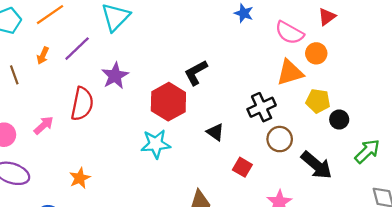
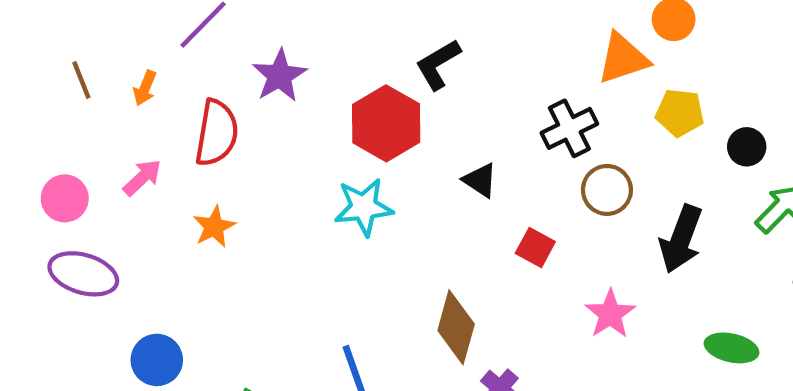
orange arrow: (43, 56) -> (145, 88), moved
black circle: (339, 120) -> (747, 147), moved
black arrow: (317, 165) -> (681, 239), turned 72
orange star: (80, 178) -> (214, 227), moved

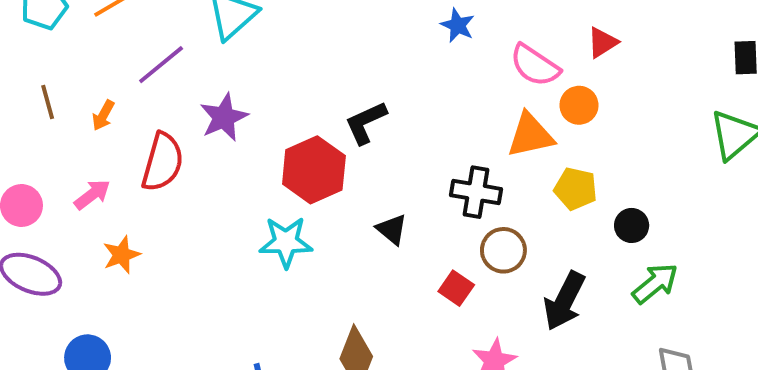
black cross: (569, 128) -> (476, 192), turned 30
orange star: (214, 227) -> (121, 255), moved
red square: (535, 248) -> (456, 288), moved

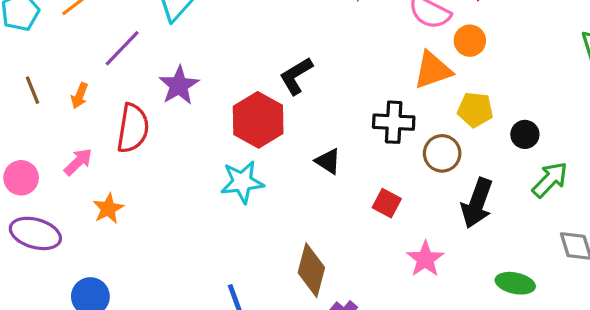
brown circle: (503, 250) -> (442, 153), moved

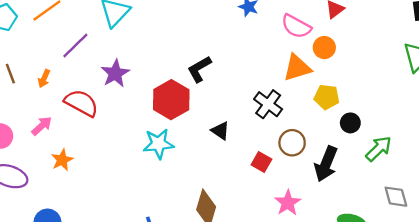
black cross: (394, 122) -> (268, 104), turned 32
red semicircle: (133, 128) -> (81, 103), turned -72
black circle: (525, 134) -> (350, 123), moved
brown circle: (442, 153) -> (292, 143), moved

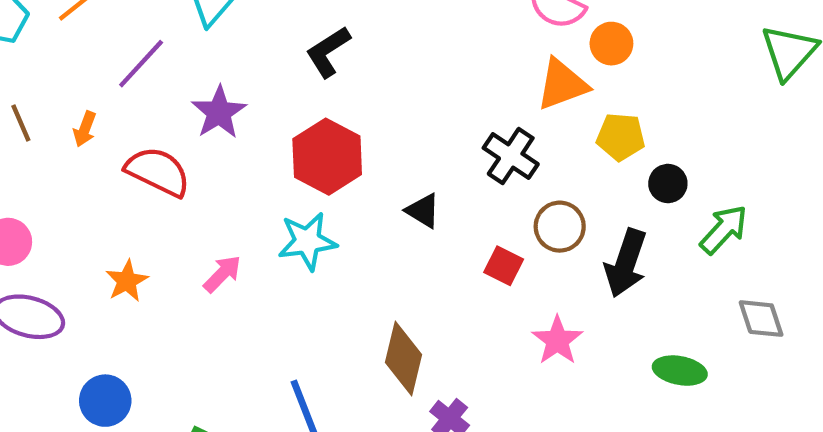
black L-shape: (199, 69) -> (328, 52), moved
pink arrow: (42, 126) -> (222, 274), moved

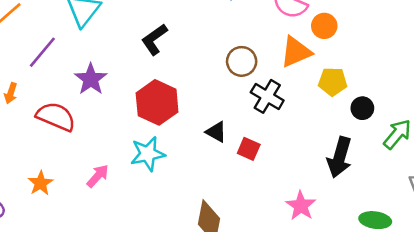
brown circle: (560, 227) -> (242, 61), moved
red square: (504, 266) -> (249, 149), moved

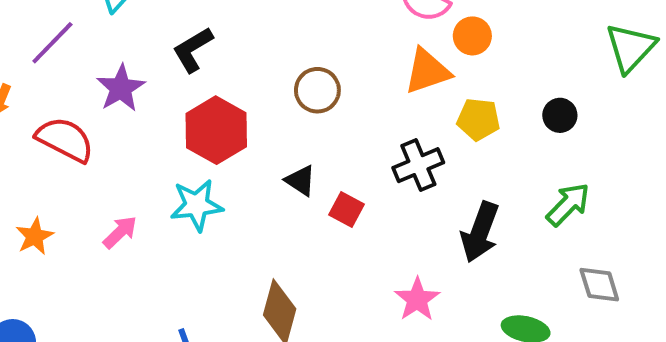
black L-shape: (154, 39) -> (193, 50), moved
brown circle: (242, 61) -> (317, 90), moved
black cross: (267, 96) -> (418, 165), moved, turned 32
black circle: (362, 108) -> (560, 115), moved

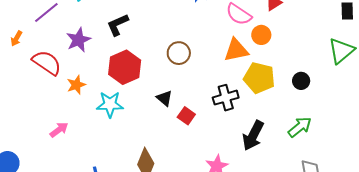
yellow pentagon: (478, 119) -> (259, 78), size x1.4
pink arrow: (120, 232) -> (59, 130), moved
orange star: (35, 236) -> (76, 85), moved

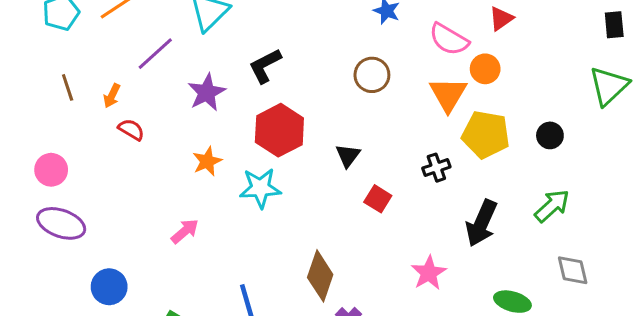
orange triangle: (236, 50) -> (448, 94), turned -44
brown circle: (179, 53) -> (372, 75), moved
red semicircle: (47, 63) -> (131, 130), moved, size x0.6
black triangle: (165, 98) -> (348, 156), moved, turned 30
black cross: (226, 98) -> (436, 168), size x0.7

